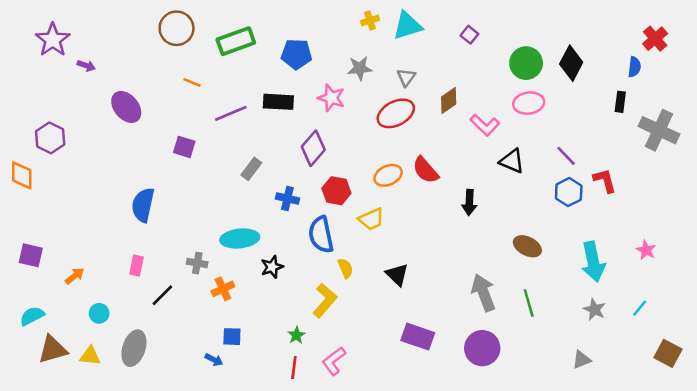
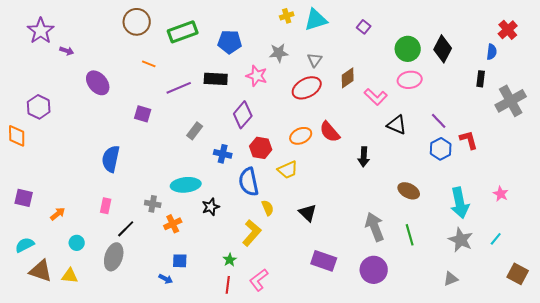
gray cross: (659, 130) -> (511, 101), turned 36
gray star: (594, 309) -> (461, 240), size x1.4
gray ellipse: (134, 348) -> (114, 257), moved
brown triangle: (53, 349) -> (41, 271), turned 35

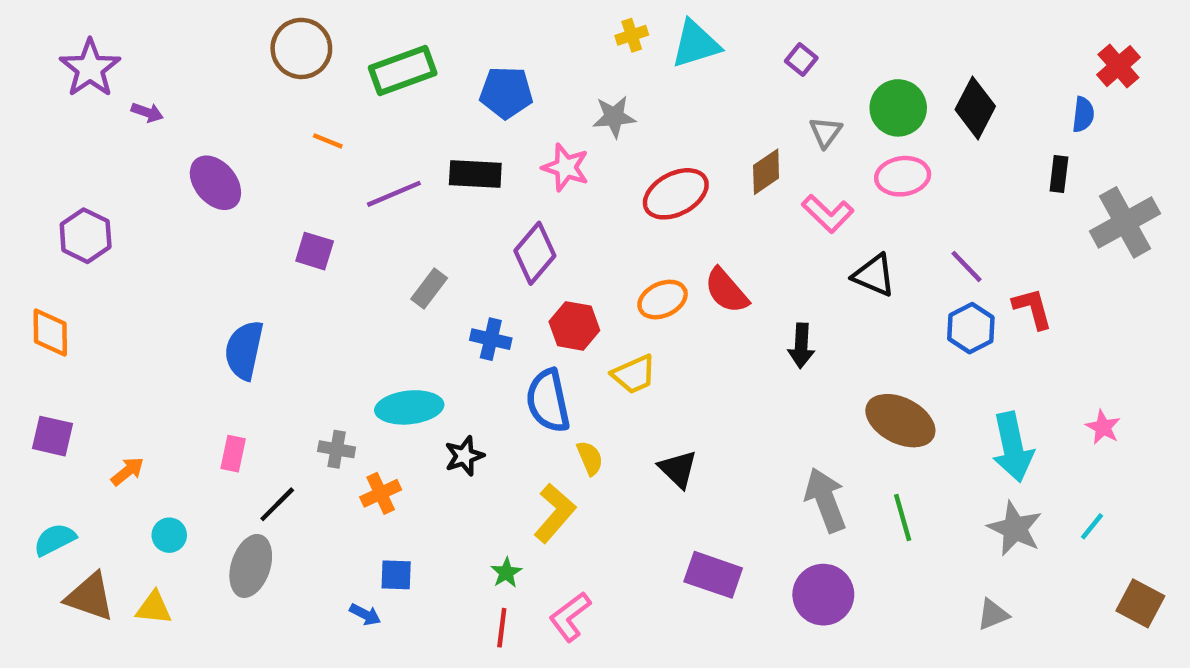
gray triangle: (315, 60) -> (826, 132), moved
orange diamond: (17, 136) -> (50, 333), moved
brown ellipse: (409, 191) -> (900, 421), size x1.4

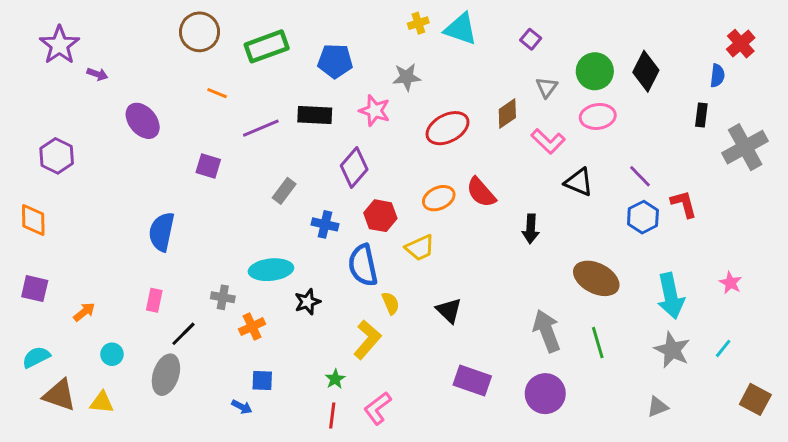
cyan triangle: (696, 44) -> (461, 29), turned 36

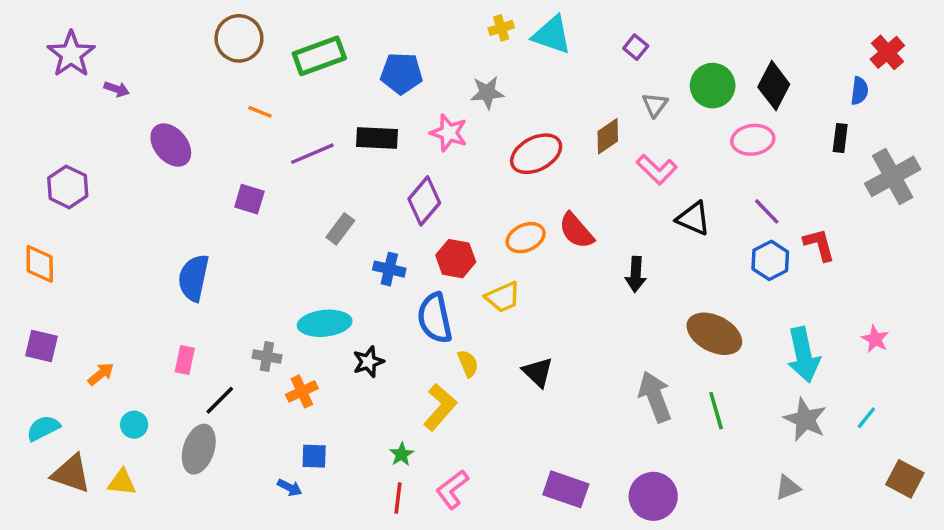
pink ellipse: (598, 116) -> (753, 140), moved
purple rectangle: (472, 380) -> (566, 489), moved
purple circle: (545, 394) -> (653, 496), moved

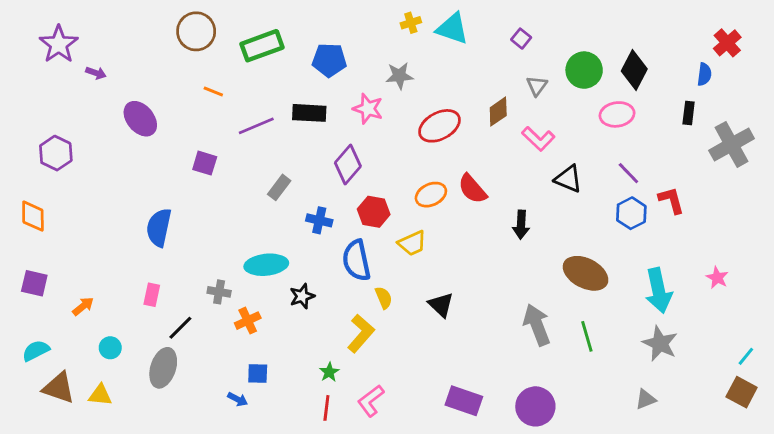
cyan line: (866, 418) -> (746, 356), moved

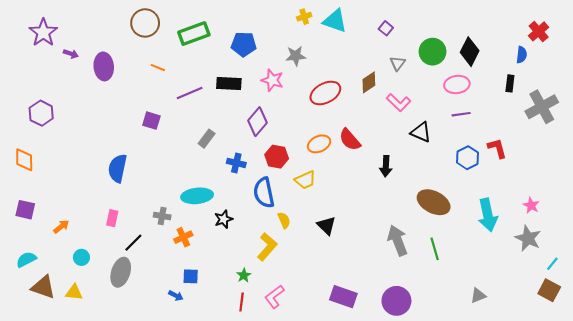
purple ellipse: (140, 119) -> (104, 66), moved, turned 35
purple line: (628, 173) -> (461, 114), moved, turned -54
gray star: (660, 343) -> (528, 238), moved

